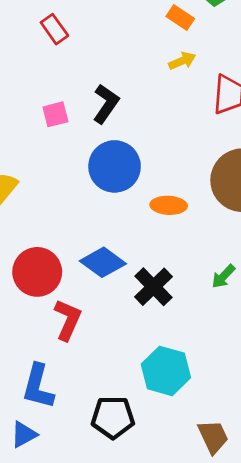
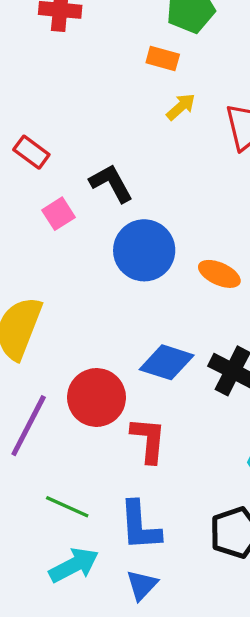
red rectangle: (54, 29) -> (31, 152), moved
black L-shape: (106, 104) -> (111, 183), turned -45
orange ellipse: (169, 205) -> (219, 274), turned 40

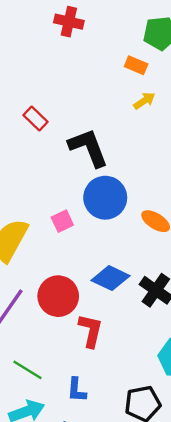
black L-shape: (111, 183) -> (88, 148), size x1.4
pink square: (58, 214) -> (62, 221), moved
blue L-shape: (140, 526) -> (77, 390), size x0.7

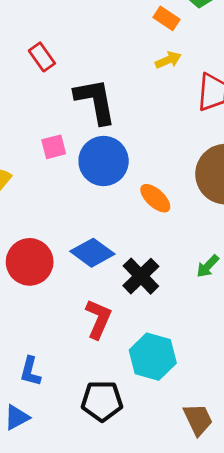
pink square: (62, 221) -> (54, 147), moved
red L-shape: (91, 331) -> (98, 319), moved

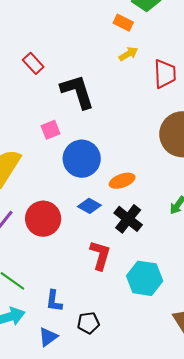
blue circle: (104, 161) -> (82, 159), moved
orange ellipse: (155, 198) -> (122, 181), moved, turned -55
blue diamond: (92, 253) -> (89, 206), size x0.7
black pentagon: (102, 401) -> (88, 323), moved, size x0.7

